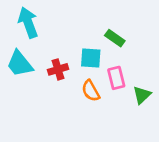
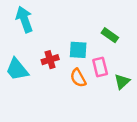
green rectangle: (115, 38) -> (110, 35), moved
cyan trapezoid: (20, 64) -> (17, 69), moved

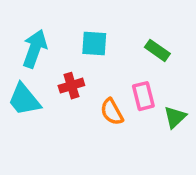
cyan arrow: (24, 19) -> (35, 49), moved, turned 40
cyan square: (78, 50) -> (94, 43), moved

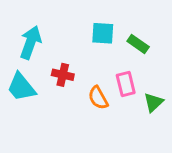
cyan square: (94, 43) -> (103, 33), moved
red cross: (71, 86) -> (63, 75), turned 30

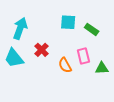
red cross: (63, 75) -> (42, 50), turned 32
green triangle: (153, 102) -> (102, 68), turned 40

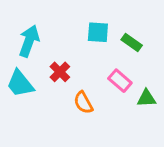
pink rectangle: (83, 56) -> (120, 81), turned -35
orange semicircle: (65, 65) -> (83, 103), moved

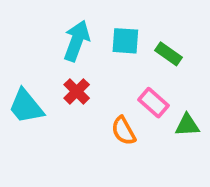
cyan arrow: (29, 41) -> (77, 41), moved
orange semicircle: (83, 103) -> (124, 131), moved

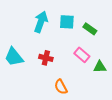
red cross: (77, 91) -> (46, 58), moved, turned -32
orange semicircle: (124, 131) -> (61, 87), moved

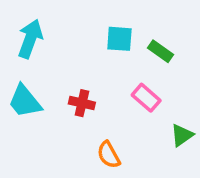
cyan arrow: (41, 22) -> (30, 39), moved
green triangle: (100, 67) -> (182, 135), moved, turned -32

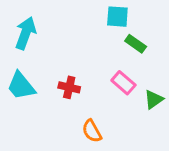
cyan square: (119, 39) -> (117, 17), moved
green triangle: (182, 135) -> (154, 99), moved

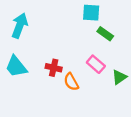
orange semicircle: (92, 131) -> (71, 82), moved

